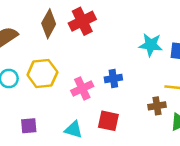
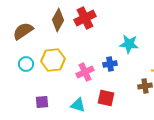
cyan star: (151, 45) -> (129, 44), moved

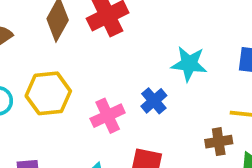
blue cross: (110, 64) -> (154, 101), turned -32

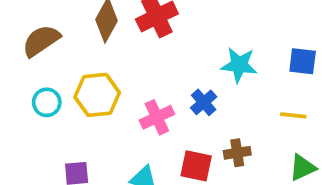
brown cross: (219, 142) -> (237, 153), moved

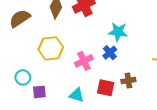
cyan star: (239, 65) -> (118, 32), moved
cyan circle: (47, 102) -> (23, 77), moved

